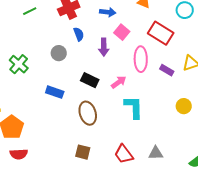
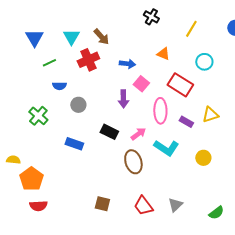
blue semicircle: (79, 34) -> (59, 86), moved, turned 112
cyan L-shape: (134, 107) -> (166, 148), moved, turned 125
brown ellipse: (88, 113) -> (133, 162), moved
gray triangle: (156, 153) -> (175, 205), turned -42

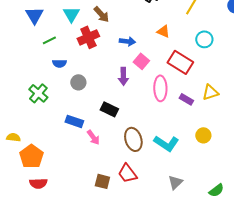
pink arrow: (138, 134) -> (93, 137), moved, turned 91
cyan L-shape: (166, 148) -> (166, 143), moved
red trapezoid: (143, 206) -> (127, 173), moved

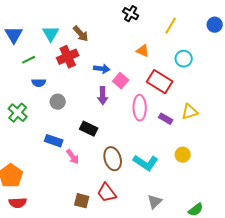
blue arrow: (127, 41) -> (102, 69), moved

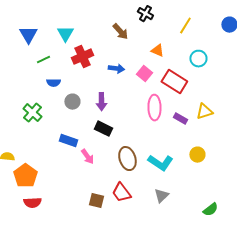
brown arrow: (81, 34) -> (120, 32), moved
pink square: (121, 81) -> (144, 74), moved
purple arrow: (103, 96) -> (101, 102), moved
gray triangle: (155, 202) -> (161, 196), moved

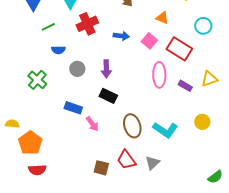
gray triangle: (161, 196) -> (152, 163), moved

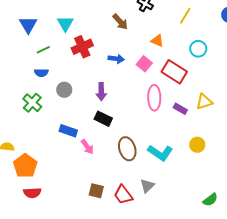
blue semicircle: (58, 50) -> (41, 73), moved
gray circle: (77, 69) -> (64, 90), moved
red trapezoid: (126, 160) -> (123, 195), moved

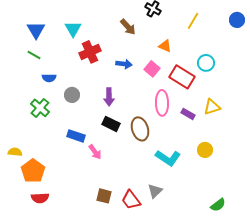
cyan circle: (198, 49) -> (206, 63), moved
green line: (43, 50) -> (34, 55), moved, turned 56
brown ellipse: (127, 149) -> (140, 129), moved

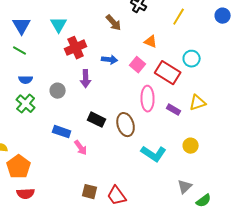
blue semicircle: (49, 78) -> (26, 80), moved
purple arrow: (109, 97) -> (86, 79), moved
gray triangle: (155, 191) -> (185, 187), moved

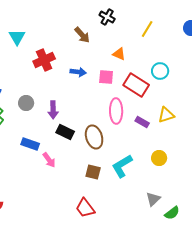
cyan triangle: (59, 25) -> (17, 37), moved
pink square: (138, 65) -> (106, 77), turned -35
purple arrow: (86, 79) -> (53, 110), moved
cyan L-shape: (154, 154) -> (122, 166), turned 115
brown square: (90, 192) -> (93, 172), moved

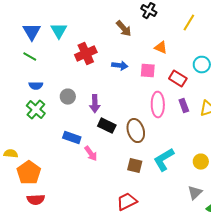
red rectangle: (136, 85) -> (178, 79), size x0.7
purple rectangle: (142, 122) -> (184, 106), moved, turned 40
yellow circle: (159, 158) -> (201, 162), moved
red trapezoid: (85, 208) -> (127, 202), turned 100

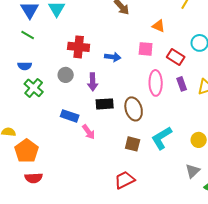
red cross: (86, 54) -> (79, 47), moved, turned 30
blue arrow: (120, 66) -> (113, 57), moved
blue semicircle: (36, 86) -> (25, 66), moved
black rectangle: (107, 126) -> (105, 104), turned -30

